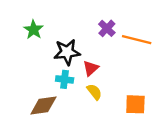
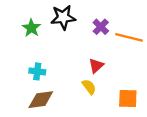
black star: (67, 52) -> (63, 17), moved
red triangle: (91, 68) -> (96, 66), moved
cyan cross: (65, 79) -> (37, 71), moved

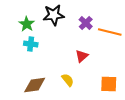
cyan cross: (37, 71) -> (31, 44), moved
yellow semicircle: (89, 87) -> (68, 80), moved

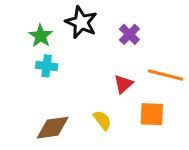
black star: (54, 15) -> (81, 22), turned 30
orange line: (110, 32) -> (166, 75), moved
orange square: (109, 84) -> (152, 114), moved

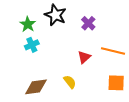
cyan cross: (47, 66) -> (32, 45), turned -32
orange square: (152, 114) -> (116, 83), moved

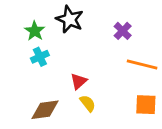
purple cross: (88, 23) -> (123, 31), moved
red triangle: (84, 57) -> (79, 81), moved

